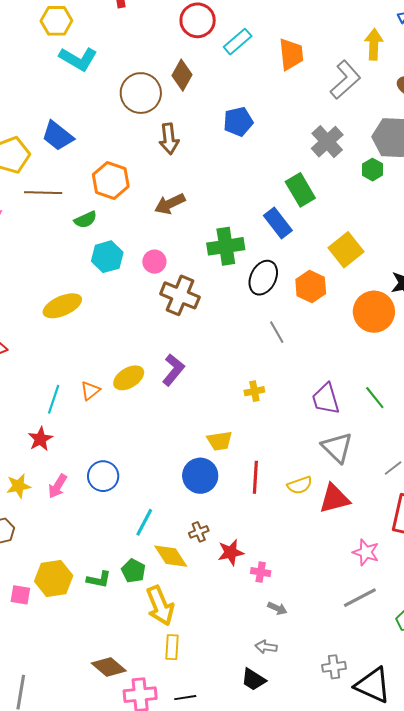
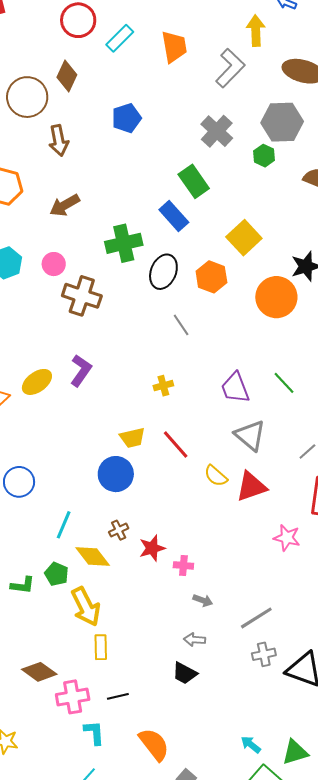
red line: (255, 477) -> (176, 445), moved, turned -40
yellow semicircle: (300, 485) -> (216, 476), turned 65
gray line: (360, 598) -> (256, 618), moved

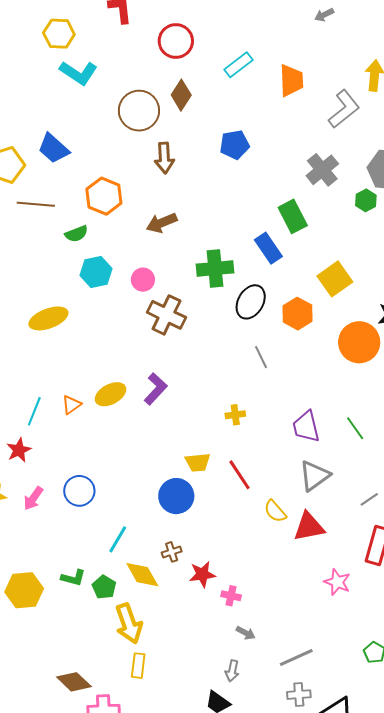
red circle: (78, 20) -> (176, 41), moved
gray triangle: (250, 435) -> (315, 476), turned 36
green L-shape: (23, 585) -> (73, 578), moved
gray arrow: (195, 640) -> (232, 671), turned -90

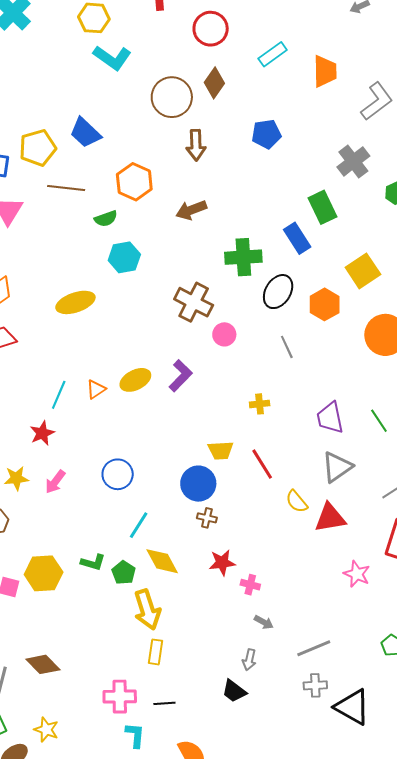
pink circle: (143, 280) -> (224, 334), moved
blue circle: (79, 491) -> (118, 474), moved
brown cross: (172, 552) -> (207, 518), moved, turned 30
brown diamond: (74, 682) -> (43, 664), moved

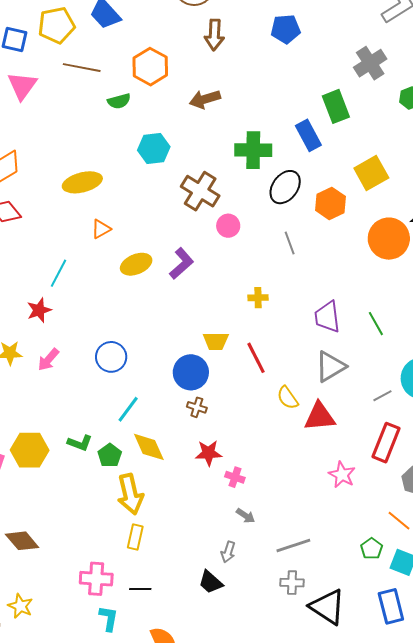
cyan hexagon: (124, 257) -> (154, 148), moved
orange triangle: (96, 389) -> (101, 229), moved

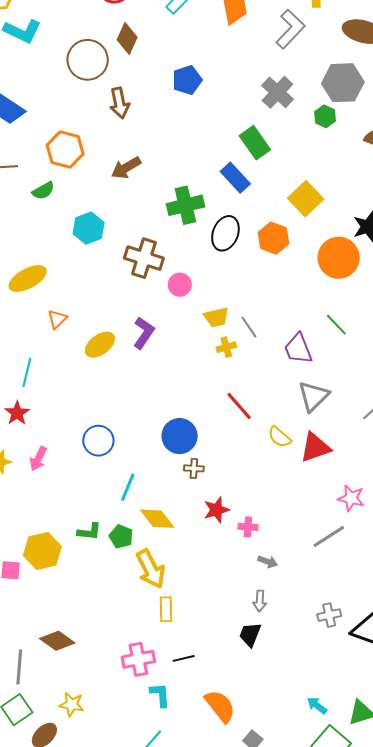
gray line: (290, 243) -> (249, 327), moved
green line: (376, 324) -> (336, 325), moved
yellow trapezoid: (216, 341) -> (216, 317), moved
gray line: (293, 545) -> (329, 536), moved
black trapezoid: (211, 582) -> (250, 635), turned 84

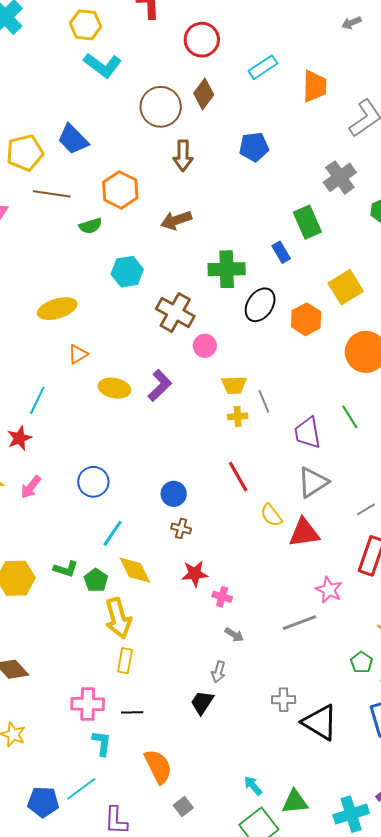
blue rectangle: (235, 178) -> (281, 252), size x0.7
yellow ellipse: (100, 345) -> (114, 388), turned 36
blue circle: (180, 436) -> (174, 494), size x0.7

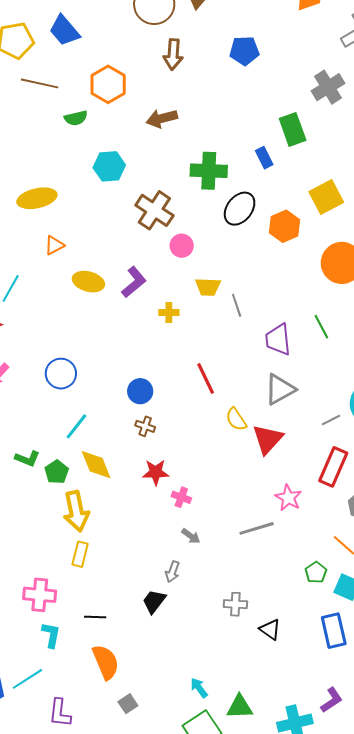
yellow cross: (238, 416) -> (169, 313), moved
red triangle: (304, 533) -> (268, 439), turned -44
black line: (132, 712) -> (95, 617), moved
black triangle: (320, 722) -> (270, 629), size x0.6

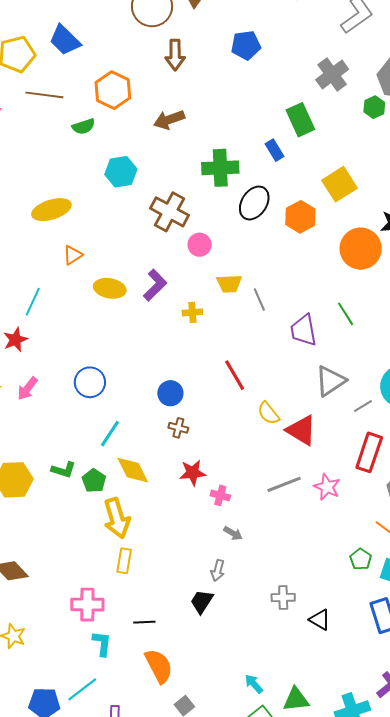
gray triangle: (280, 389) -> (330, 381), moved
red triangle: (268, 439) -> (301, 430), turned -36
gray line: (257, 528) -> (284, 484), moved

